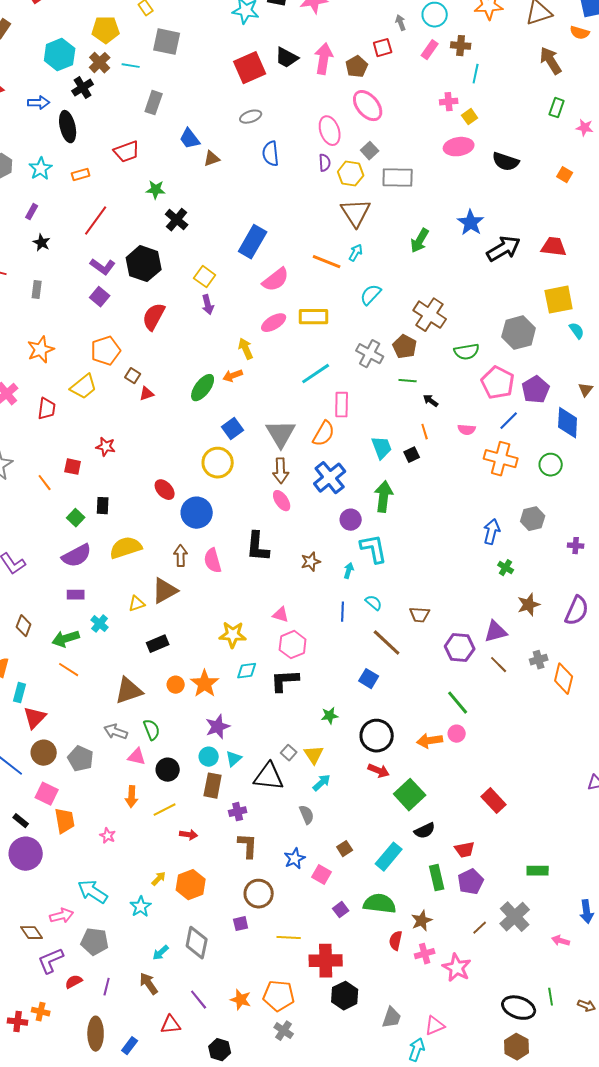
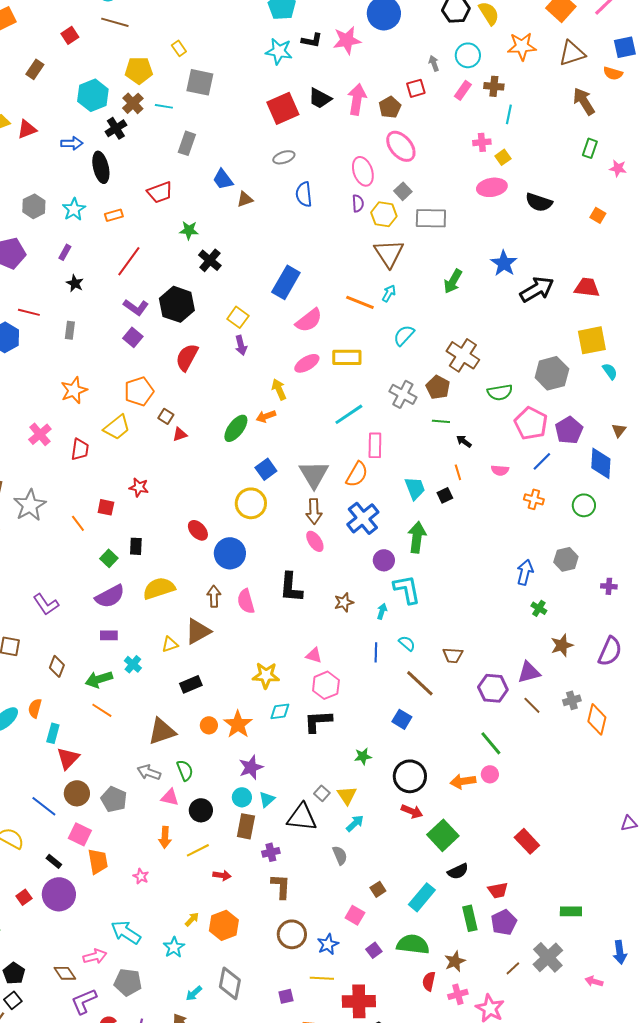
orange cross: (501, 459) -> (534, 499), size x0.6
blue star: (295, 859) -> (328, 944), moved
purple square: (241, 924) -> (286, 996), moved

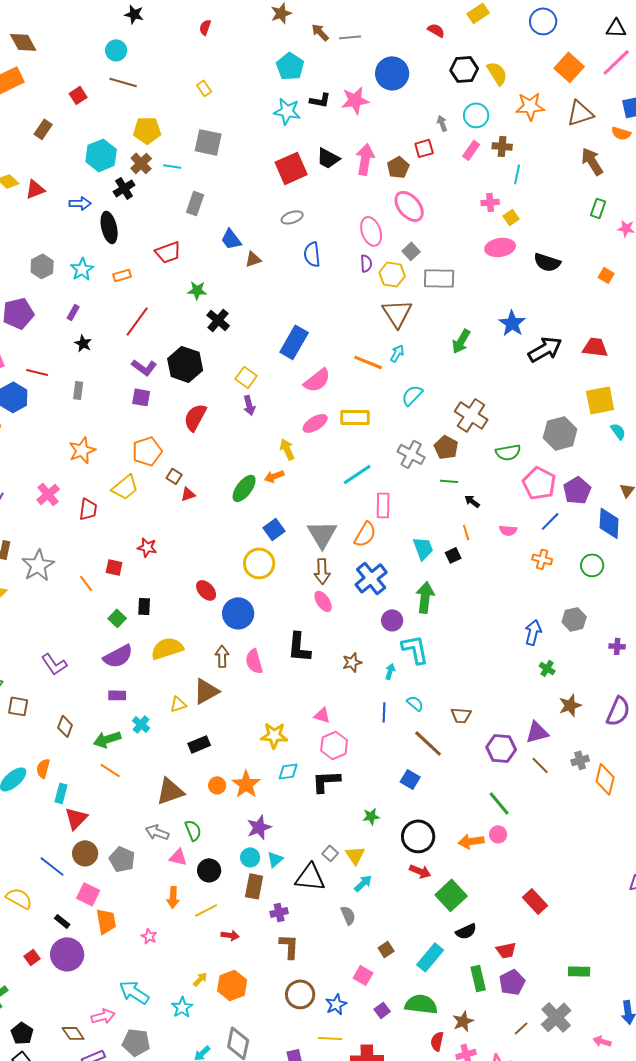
yellow rectangle: (179, 48) -> (204, 88), moved
purple square: (133, 337) -> (141, 397), turned -30

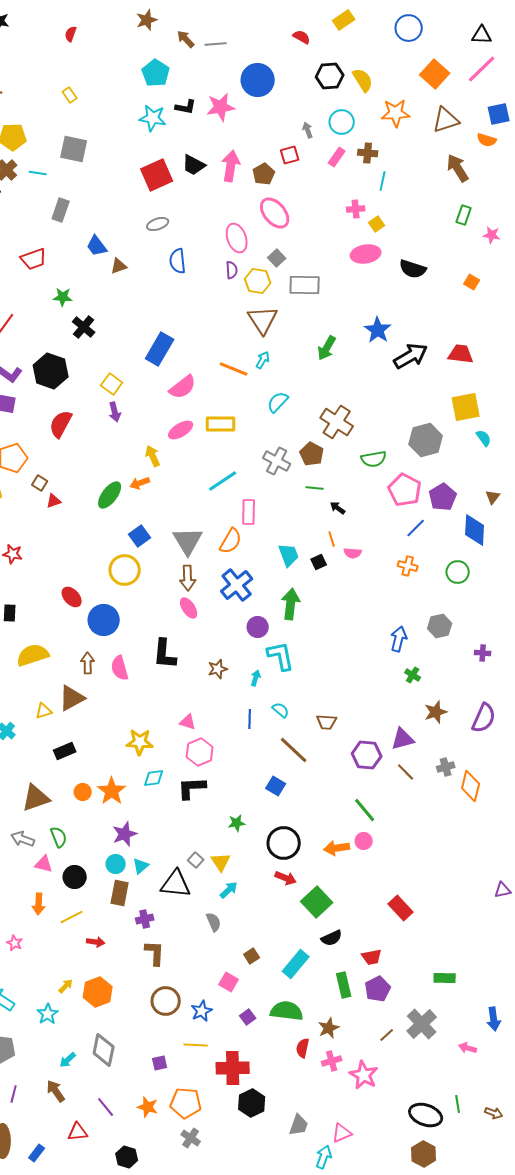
pink semicircle: (508, 530) -> (353, 553), moved

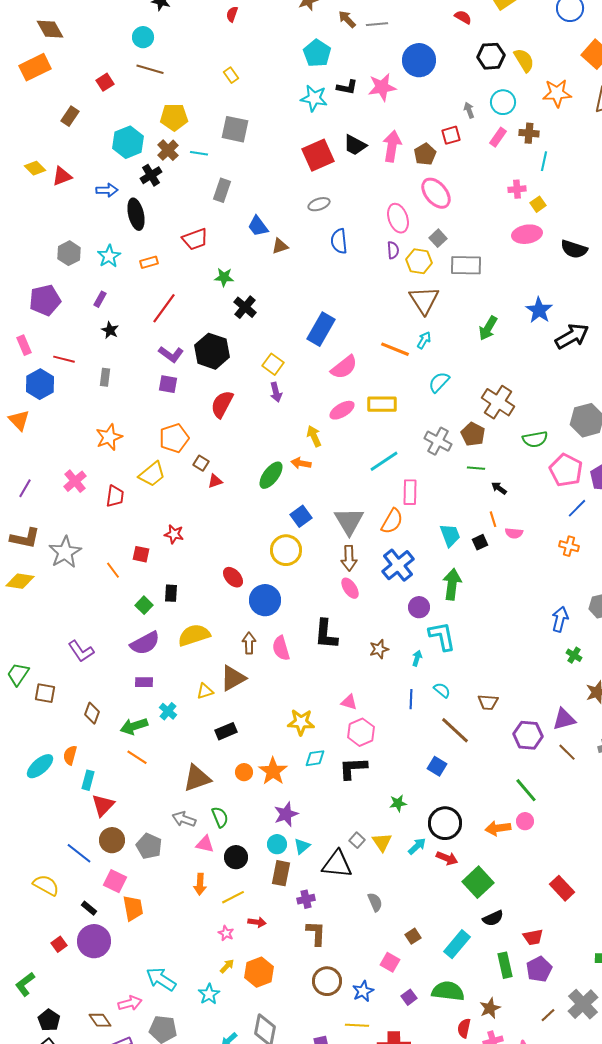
orange arrow: (140, 483) -> (301, 463), turned 30
cyan arrow: (229, 890) -> (417, 846), moved
pink star: (15, 943) -> (226, 933), moved

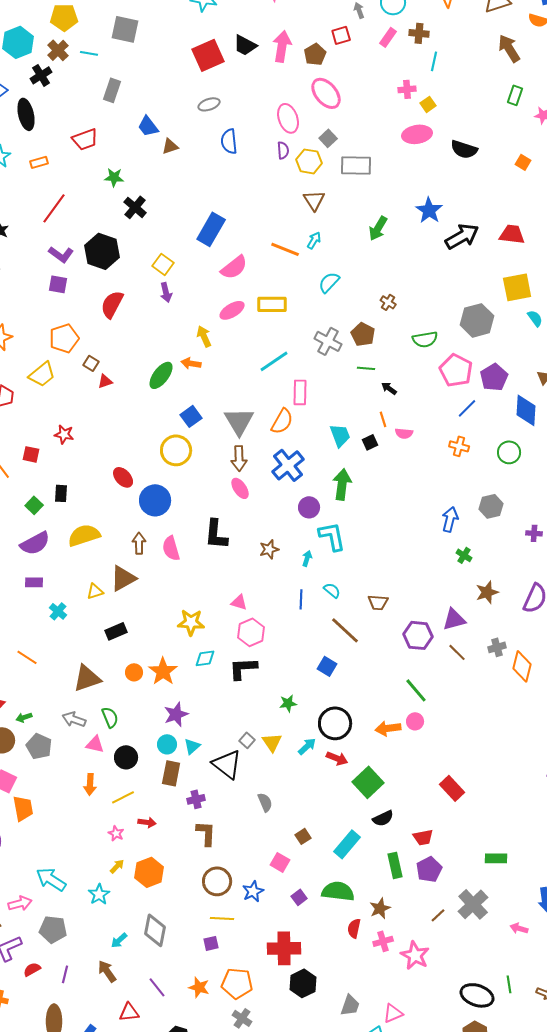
brown triangle: (424, 300) -> (314, 200), size x0.7
brown cross: (498, 402) -> (388, 302), size x0.5
green arrow: (134, 726) -> (24, 717), moved, size x0.6
black triangle: (337, 864) -> (227, 764), turned 32
yellow line: (357, 1025) -> (222, 918), moved

